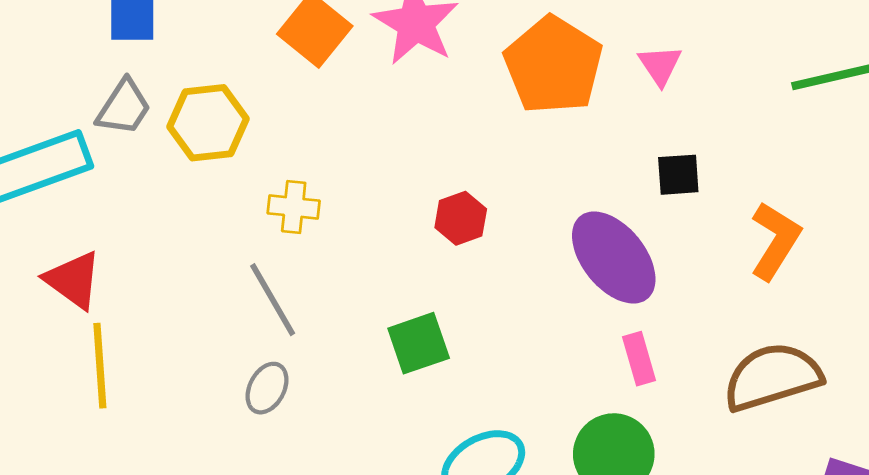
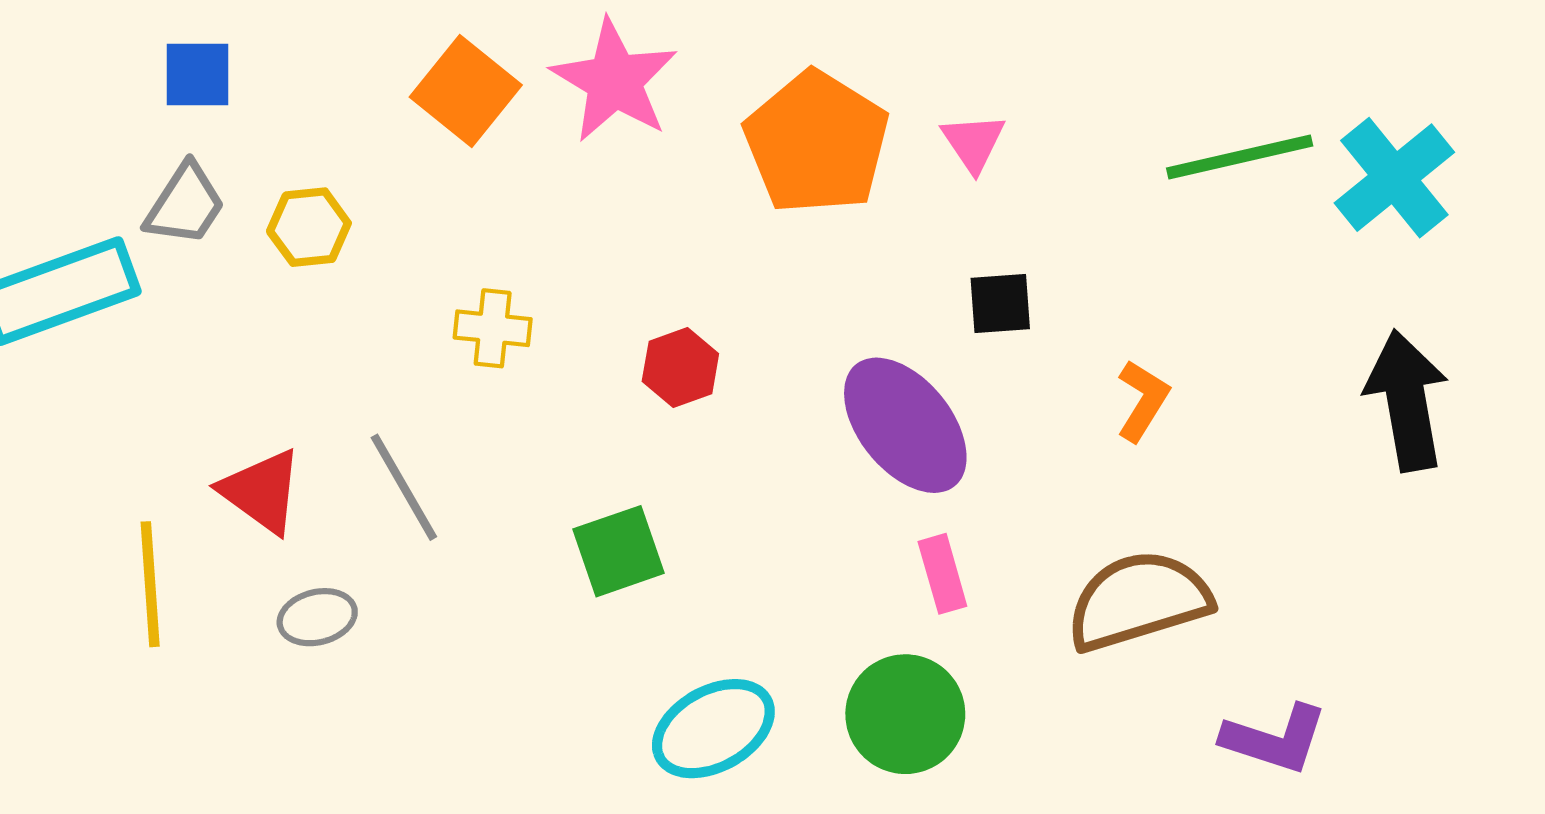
yellow hexagon: (208, 123) -> (309, 227), size x0.7
yellow cross: (294, 207) -> (493, 328), moved
orange L-shape: (775, 241) -> (1143, 400), size x0.7
red triangle: (73, 280) -> (261, 491), moved
gray ellipse: (267, 388) -> (317, 617), moved, turned 48

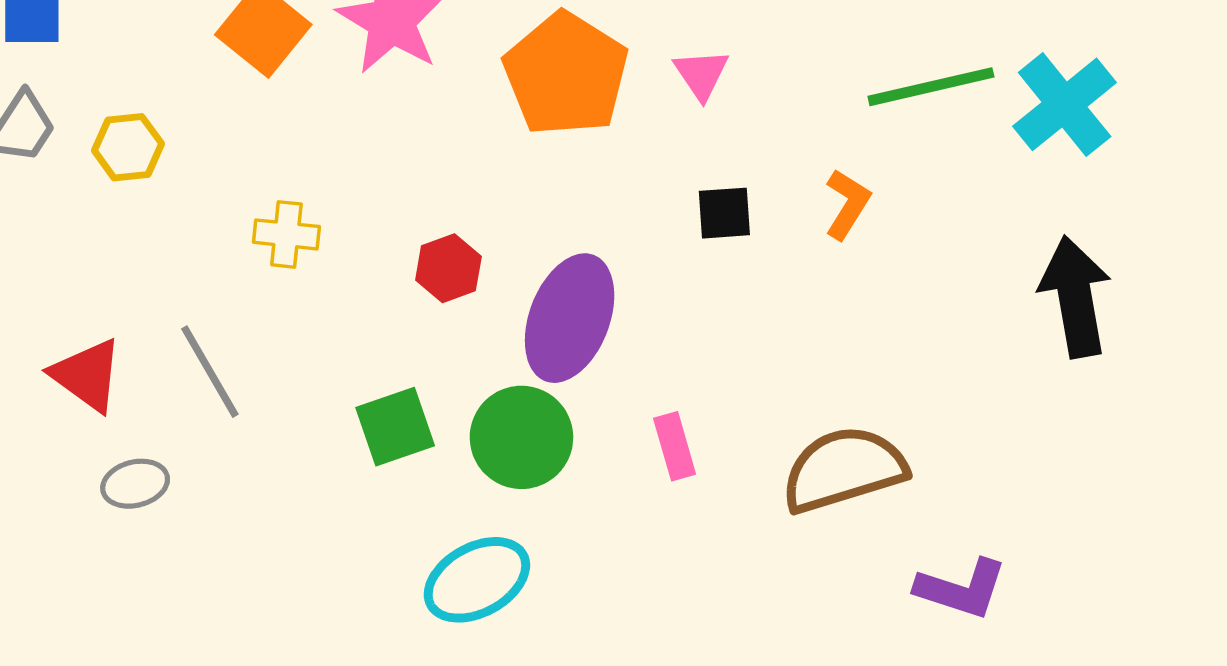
orange L-shape: (1143, 400) -> (847, 204), moved
purple ellipse: (905, 425) -> (570, 318), moved, turned 60
green circle: (905, 714) -> (521, 437), moved

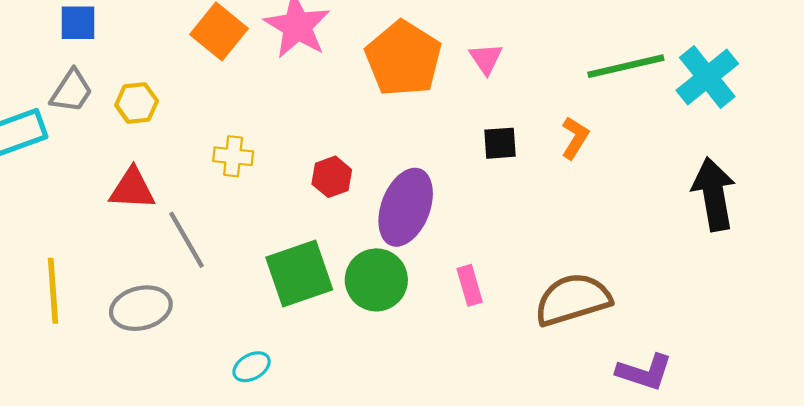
red triangle: (87, 375) -> (132, 189), moved, turned -33
green square: (395, 427) -> (299, 273), size x1.4
gray ellipse: (135, 484) -> (141, 308), size x1.5
cyan ellipse: (477, 580) -> (252, 367), moved, size x0.6

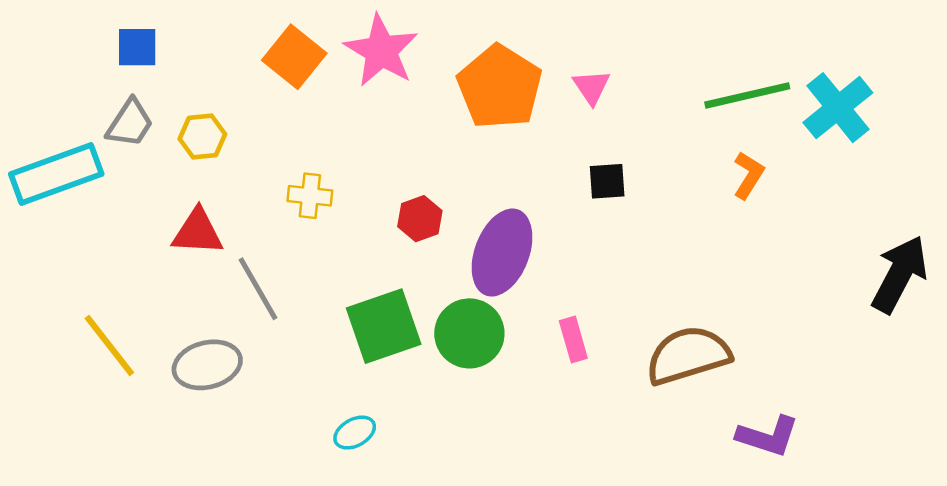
orange L-shape: (575, 138) -> (748, 175), moved
black arrow: (714, 194) -> (900, 274), moved, turned 38
yellow line: (53, 291) -> (109, 346), turned -34
cyan ellipse: (252, 367) -> (355, 433), moved

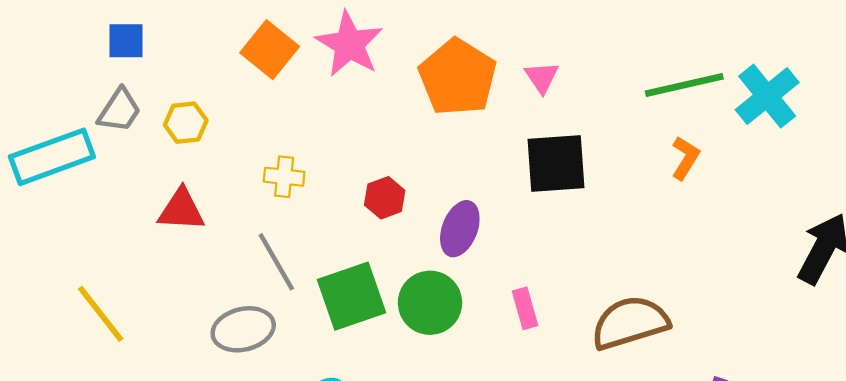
black square: (607, 181) -> (556, 163), size x1.8
purple ellipse: (502, 253) -> (460, 229), size x0.7
gray line: (258, 289) -> (276, 262), moved
gray ellipse: (207, 365) -> (243, 329), moved

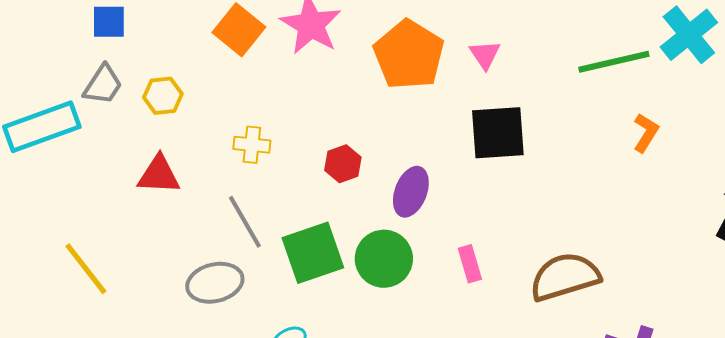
cyan cross: (767, 96) -> (689, 35), moved
orange L-shape: (685, 158) -> (646, 133), moved

